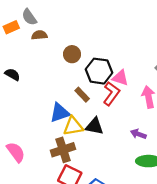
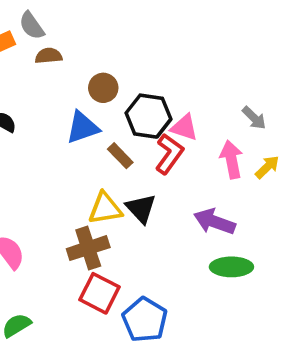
blue triangle: (60, 113) -> (83, 127), moved
black triangle: (94, 126) -> (141, 208), turned 36
purple arrow: (138, 134) -> (214, 222), size x1.5

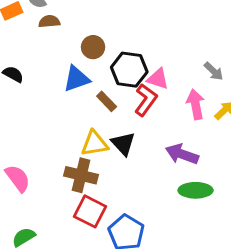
brown cross: (88, 248) -> (81, 175), turned 32

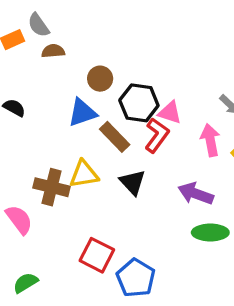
brown rectangle: (107, 101) -> (115, 137), size x1.4
yellow triangle: (95, 144) -> (84, 174), moved
brown cross: (81, 175) -> (51, 187), moved

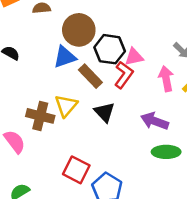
brown circle: (100, 79) -> (79, 30), size x1.6
pink triangle: (170, 113) -> (134, 57), turned -30
yellow triangle: (84, 174) -> (66, 106), turned -40

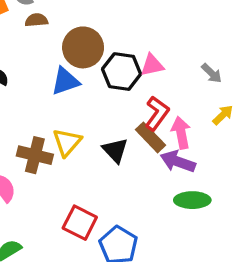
pink triangle: (134, 57) -> (152, 65), moved
red L-shape: (124, 75) -> (157, 113), moved
brown rectangle: (90, 76) -> (151, 137), moved
pink arrow: (166, 79) -> (181, 133), moved

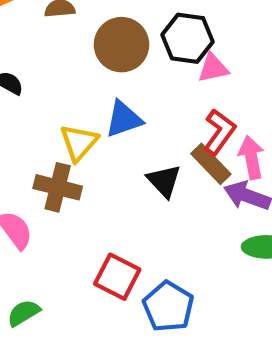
black hexagon: (122, 72) -> (188, 38), moved
blue triangle: (65, 81) -> (124, 119), moved
yellow triangle: (67, 142) -> (79, 143), moved

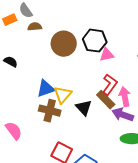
blue triangle: (124, 119) -> (46, 89), moved
yellow triangle: (79, 143) -> (63, 95), moved
brown cross: (58, 187) -> (50, 111), moved

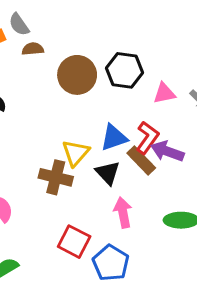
pink triangle: (107, 55) -> (164, 93), moved
blue triangle: (46, 89) -> (114, 138), moved
pink arrow: (125, 97) -> (123, 213), moved
purple arrow: (123, 115) -> (167, 151), moved

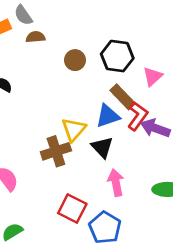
brown circle: (77, 75) -> (75, 60), size x0.6
pink triangle: (164, 93) -> (153, 76), turned -30
brown rectangle: (141, 161) -> (123, 97), moved
brown cross: (56, 177) -> (56, 151), turned -32

